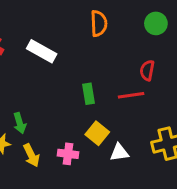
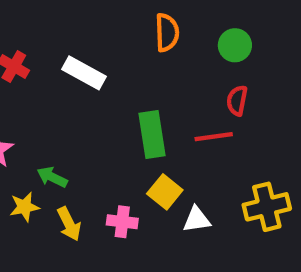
green circle: (156, 23) -> (235, 45), moved
green rectangle: (89, 94) -> (152, 135), size x1.5
green arrow: (20, 123) -> (52, 177), turned 132

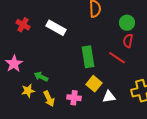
green circle: (235, 45) -> (127, 23), moved
red line: (214, 137) -> (117, 58), turned 42

